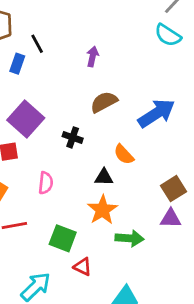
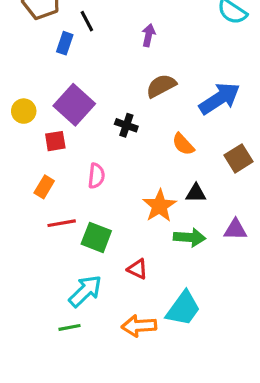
black triangle: (104, 177) -> (196, 193), moved
brown square: (173, 189) -> (238, 158), moved
purple triangle: (171, 218) -> (235, 230), moved
green square: (63, 238) -> (96, 237), moved

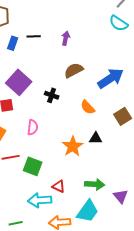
black line: (87, 21) -> (34, 36), moved, turned -64
purple triangle: (235, 230) -> (121, 196), moved, turned 49
green arrow: (190, 237) -> (95, 184), moved
cyan arrow: (85, 291) -> (40, 200), moved, turned -140

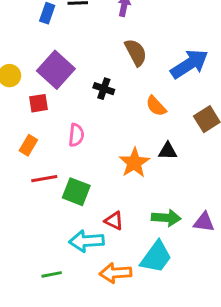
brown semicircle: (74, 70) -> (136, 52), turned 90
purple triangle: (121, 196) -> (204, 222), moved, turned -42

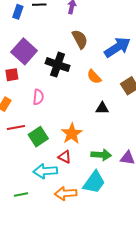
black cross: (104, 89) -> (58, 65), size x1.6
orange star: (134, 163) -> (72, 134), moved
green square: (76, 192) -> (38, 137), turned 36

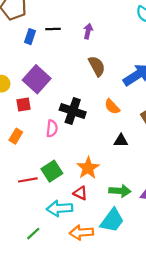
black cross: (58, 65) -> (73, 111), moved
red line: (16, 127) -> (28, 180), moved
green line: (21, 194) -> (33, 234), turned -32

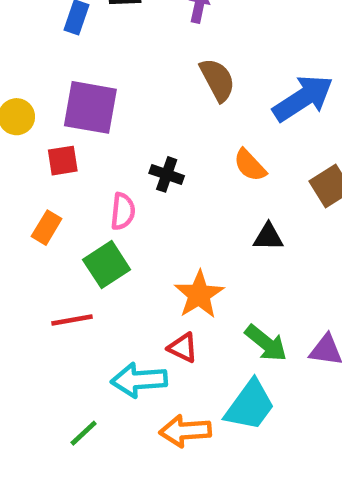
purple square: (37, 79) -> (90, 107), turned -32
black cross: (73, 111) -> (167, 174), size x0.6
green square: (52, 171) -> (107, 265), moved
green arrow: (120, 191) -> (266, 343), turned 35

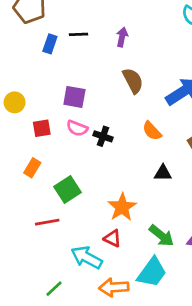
purple square: (90, 107) -> (74, 97), moved, size x0.7
pink semicircle: (123, 211) -> (77, 128), moved, turned 105
cyan arrow: (139, 380) -> (87, 257), turned 32

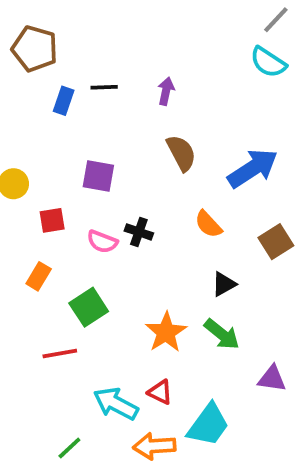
pink semicircle: (77, 128) -> (102, 242), moved
black triangle: (163, 173) -> (224, 284), turned -30
green arrow: (161, 236) -> (222, 334), moved
red triangle: (112, 238) -> (160, 392), moved

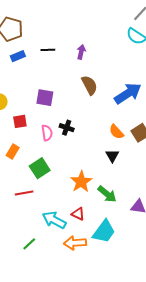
blue rectangle: (64, 101) -> (18, 56), moved, turned 48
orange semicircle: (208, 224) -> (116, 132), moved
pink semicircle: (102, 242) -> (47, 133), turned -119
black triangle: (224, 284) -> (112, 156), turned -32
green arrow: (222, 334) -> (107, 194), moved

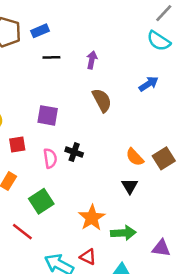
blue rectangle: (18, 56) -> (40, 31), moved
blue arrow: (128, 93) -> (149, 84), moved, size x0.6
red line: (24, 193) -> (22, 232), turned 48
green arrow: (107, 194) -> (123, 233), turned -42

